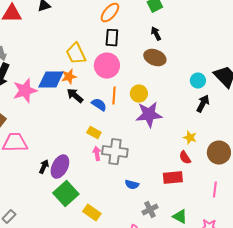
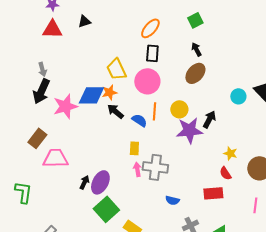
brown ellipse: (155, 58) -> (195, 73), turned -70
black arrow: (203, 104) -> (209, 119), moved
yellow rectangle: (94, 133) -> (134, 148), turned 64

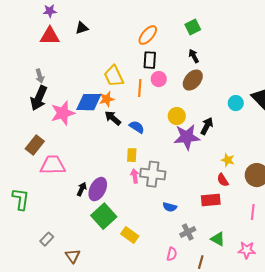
pink circle: (147, 81) -> (159, 79), moved, size x0.6
orange line: (154, 111) -> (140, 88), moved

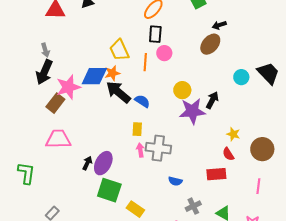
black arrow: (194, 56) -> (219, 25), moved, turned -80
brown ellipse: (193, 80) -> (210, 44), moved
black arrow: (113, 118) -> (118, 92), size x1.5
brown rectangle: (35, 145) -> (55, 103), moved
green square: (104, 216) -> (109, 190), turned -30

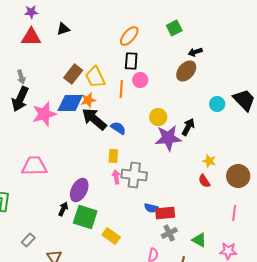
brown rectangle: (55, 103) -> (73, 74), moved
black arrow: (87, 163) -> (63, 209), moved
red rectangle: (216, 174) -> (165, 213), moved

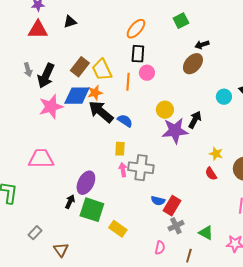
black arrow: (20, 99) -> (46, 76), moved
red rectangle: (165, 213) -> (172, 206), turned -54

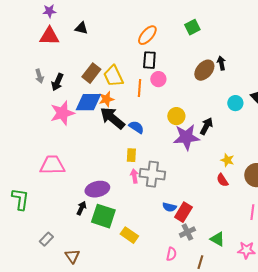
black triangle: (70, 22) -> (81, 28), turned 32
black arrow: (202, 45) -> (221, 63), moved, turned 96
black arrow: (46, 76) -> (57, 82), size x0.7
purple ellipse: (86, 183) -> (97, 189), turned 50

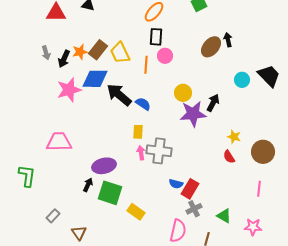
orange star: (106, 99) -> (80, 52), moved
pink semicircle: (171, 254) -> (178, 231), size x1.6

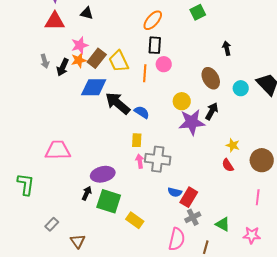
brown ellipse: (211, 47) -> (211, 78), moved, turned -70
pink star: (69, 90) -> (80, 45), moved, size x0.7

